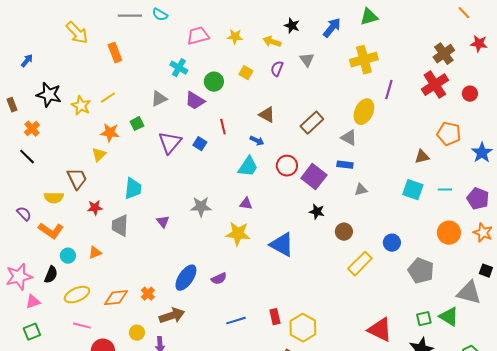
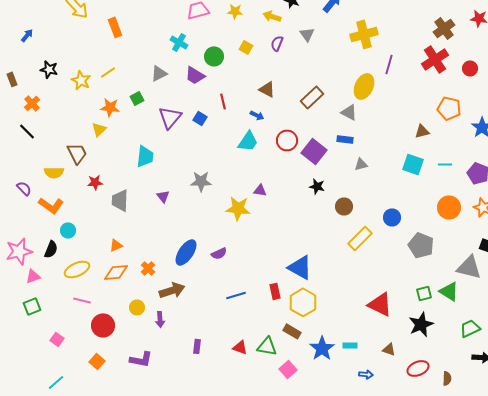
black star: (49, 95) -> (49, 69), size x0.7
cyan trapezoid: (133, 189) -> (145, 156), moved
purple triangle: (246, 204) -> (260, 190), moved
blue triangle: (282, 245) -> (300, 267), moved
orange triangle: (95, 253) -> (116, 245), moved

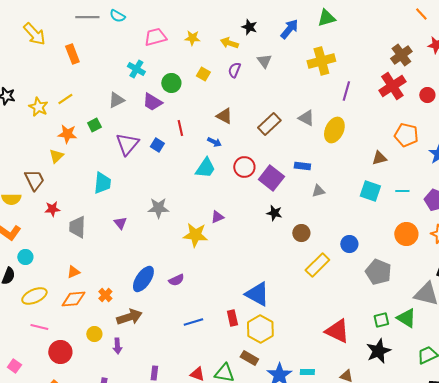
yellow ellipse: (364, 86) -> (334, 130), moved
gray triangle: (349, 112) -> (306, 118), moved
purple triangle: (260, 190) -> (217, 217), turned -32

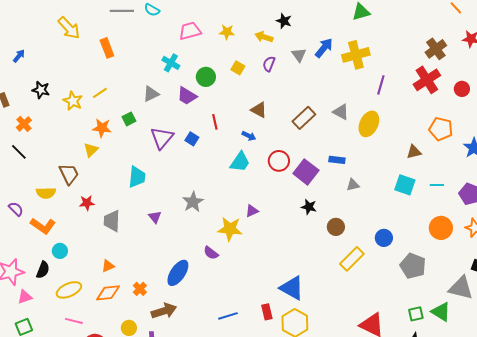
blue arrow: (289, 29) -> (324, 48), moved
gray star: (158, 208) -> (193, 202), turned -30
purple semicircle: (176, 280) -> (211, 253), moved, turned 63

